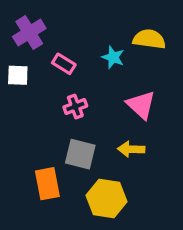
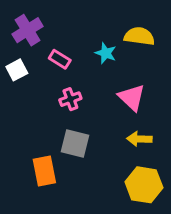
white square: (18, 75) -> (17, 70), turned -30
yellow arrow: (131, 149) -> (139, 139), moved
yellow hexagon: (107, 198) -> (144, 185), moved

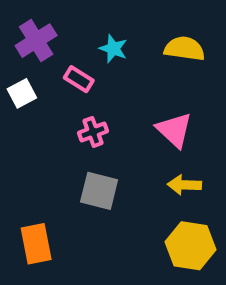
cyan star: (106, 53) -> (113, 49), moved
orange rectangle: (44, 171) -> (36, 244), moved

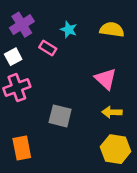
pink cross: (93, 132) -> (17, 88), moved, size x1.5

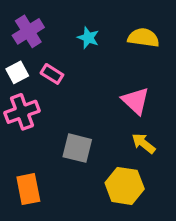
pink rectangle: (48, 48) -> (52, 74), moved
yellow arrow: (112, 112) -> (143, 143), turned 36
yellow hexagon: (116, 149) -> (125, 186), moved

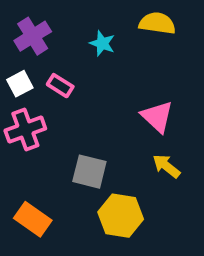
yellow semicircle: (143, 38) -> (157, 23), moved
yellow hexagon: (125, 186) -> (121, 216), moved
orange rectangle: (28, 189) -> (33, 219), turned -44

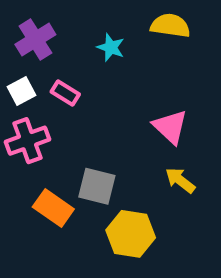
orange rectangle: (33, 219) -> (53, 208), moved

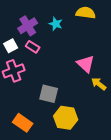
purple cross: (35, 39) -> (28, 26), moved
yellow arrow: (180, 180) -> (99, 84), moved
orange rectangle: (53, 208) -> (23, 123), moved

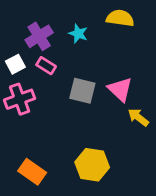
gray square: (49, 94) -> (82, 91), moved

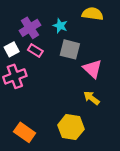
gray square: (82, 91) -> (70, 49), moved
yellow arrow: (138, 117) -> (91, 98), moved

